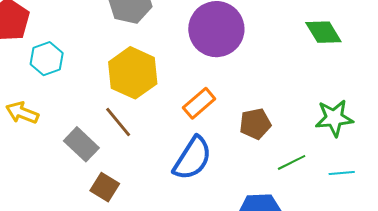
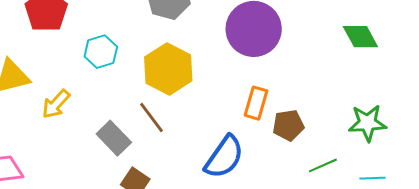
cyan hexagon: (47, 59) -> (101, 52), moved
orange rectangle: (199, 103) -> (256, 103), moved, turned -36
yellow arrow: (22, 113) -> (56, 104), turned -72

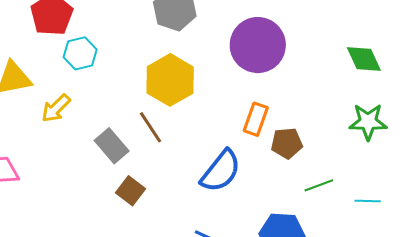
cyan hexagon: (101, 52) -> (80, 53), moved
green star: (367, 123) -> (368, 122), moved

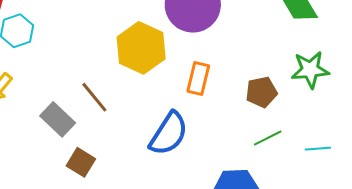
yellow hexagon: (170, 80) -> (141, 48), moved
brown pentagon: (287, 143) -> (261, 92), moved

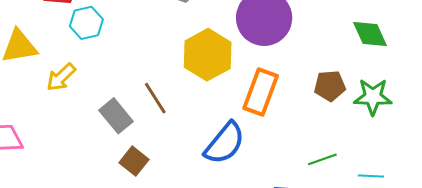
orange rectangle: (198, 78) -> (261, 92), size x1.4
brown pentagon: (261, 92) -> (330, 86), moved

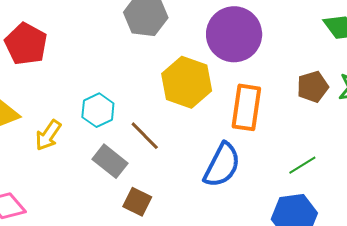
cyan hexagon: (86, 23) -> (98, 110), moved
green line: (322, 159) -> (302, 165), moved

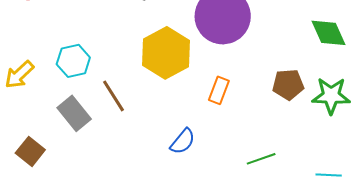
orange rectangle: (246, 107) -> (219, 90), size x0.6
blue semicircle: (222, 165) -> (183, 141), size x0.6
brown square: (137, 202) -> (30, 151), moved

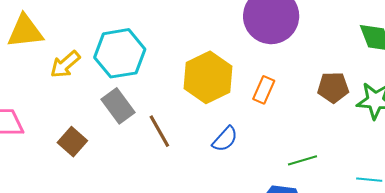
yellow hexagon: (166, 53) -> (208, 77), moved
cyan hexagon: (73, 61) -> (120, 53), size x1.5
brown line: (113, 96) -> (159, 131), moved

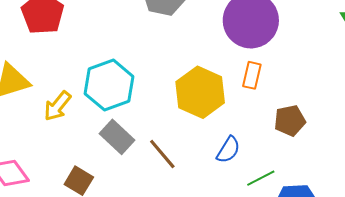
brown pentagon: (333, 87) -> (290, 121), moved
orange rectangle: (264, 90) -> (252, 75), moved
green line: (302, 160) -> (261, 178), moved

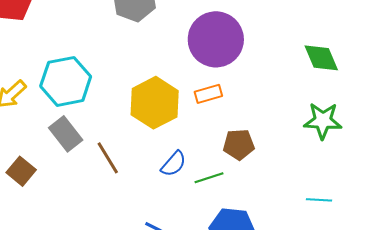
orange rectangle: (252, 75) -> (208, 94), turned 52
green line: (261, 178) -> (209, 178), moved

